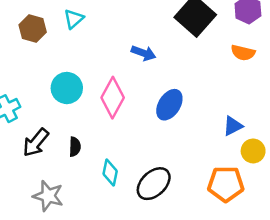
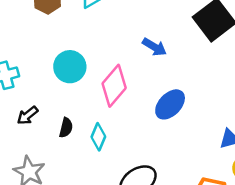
black arrow: (36, 143) -> (27, 115), size x0.7
cyan diamond: (110, 172) -> (98, 137), moved

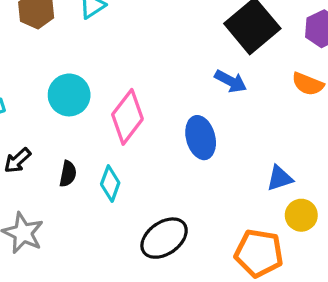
blue arrow: (154, 47) -> (231, 81), moved
blue ellipse: (170, 104) -> (201, 138), turned -56

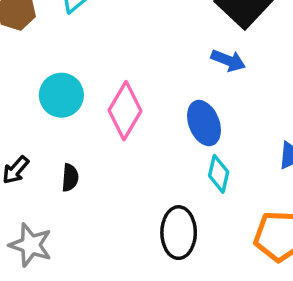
cyan diamond: (110, 184) -> (219, 174), moved
black ellipse: (164, 238) -> (179, 233), turned -48

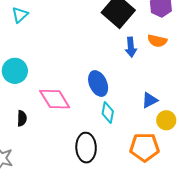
blue arrow: (228, 60) -> (131, 47), moved, turned 66
pink diamond: (125, 111) -> (55, 99), moved, turned -60

